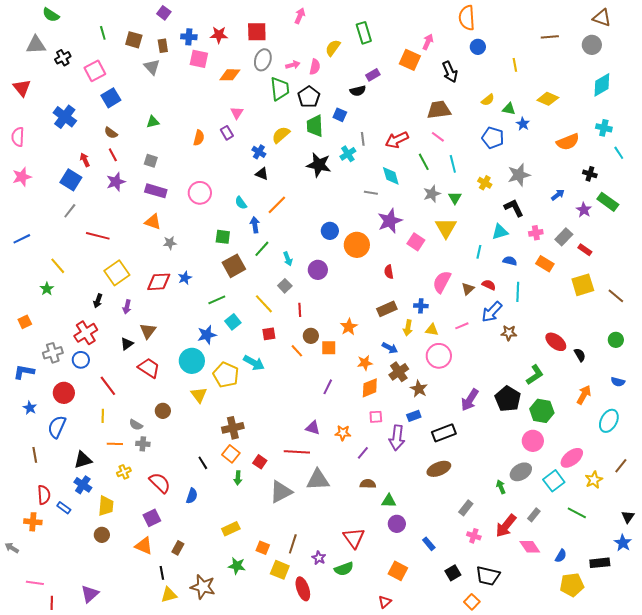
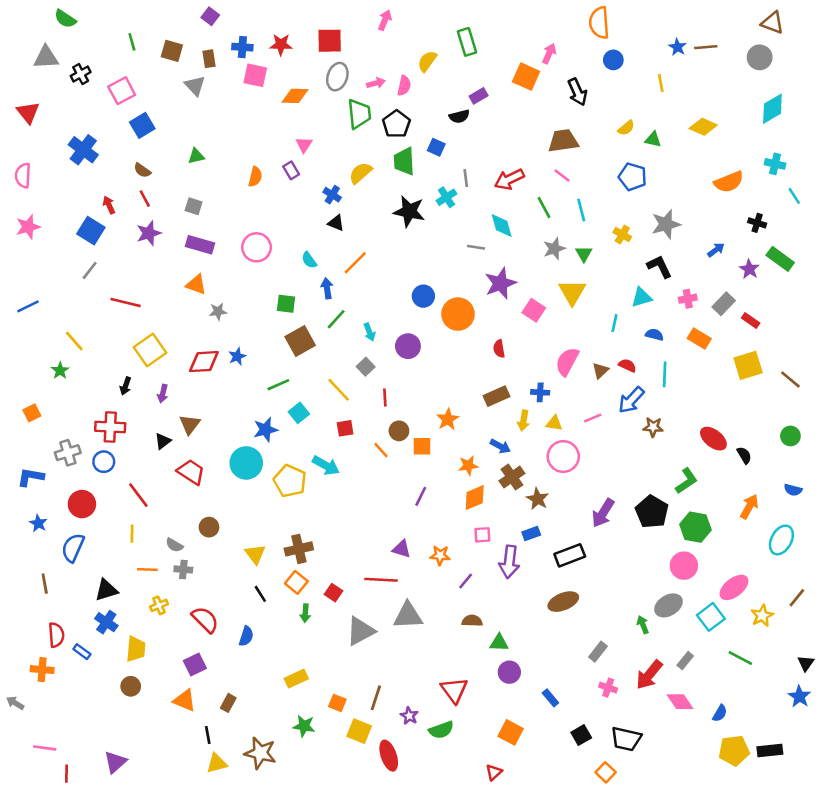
blue star: (523, 124) -> (677, 47), moved
red cross: (86, 333) -> (110, 427), turned 35
yellow triangle: (199, 395) -> (255, 554), moved
black rectangle: (600, 563) -> (770, 750), moved

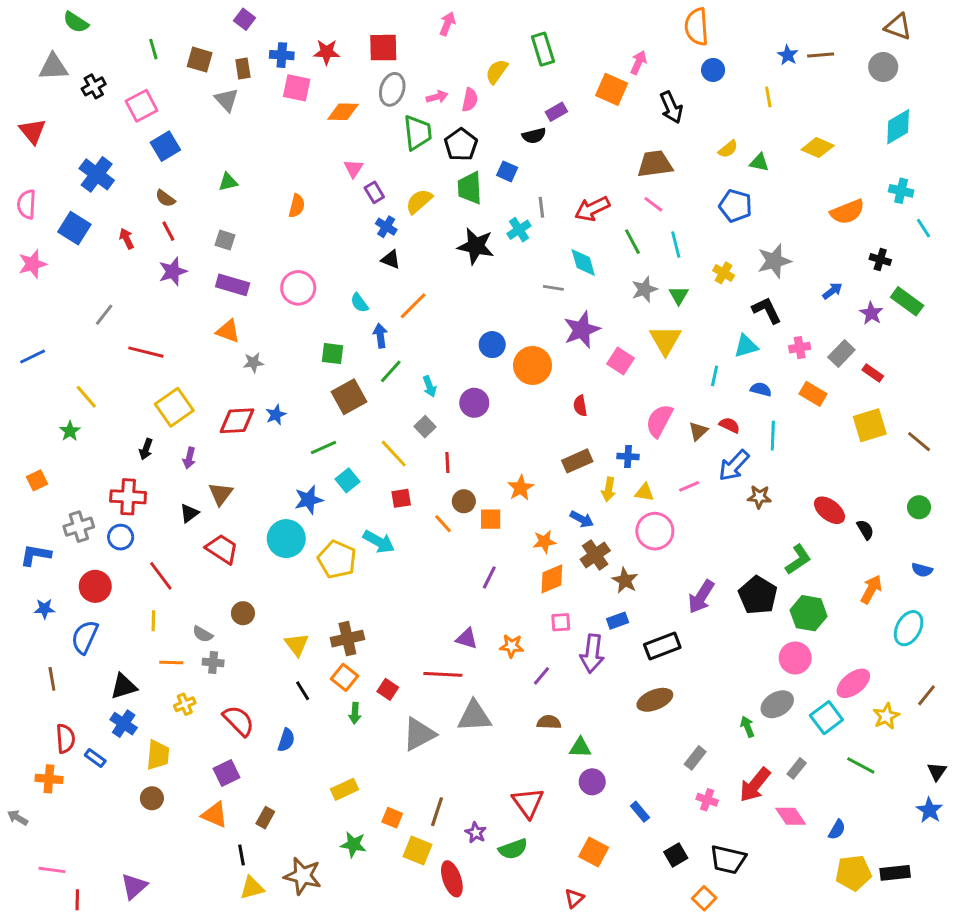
purple rectangle: (291, 170) -> (374, 192), moved
blue square: (91, 231) -> (74, 228), moved
blue star: (38, 523) -> (44, 609), turned -30

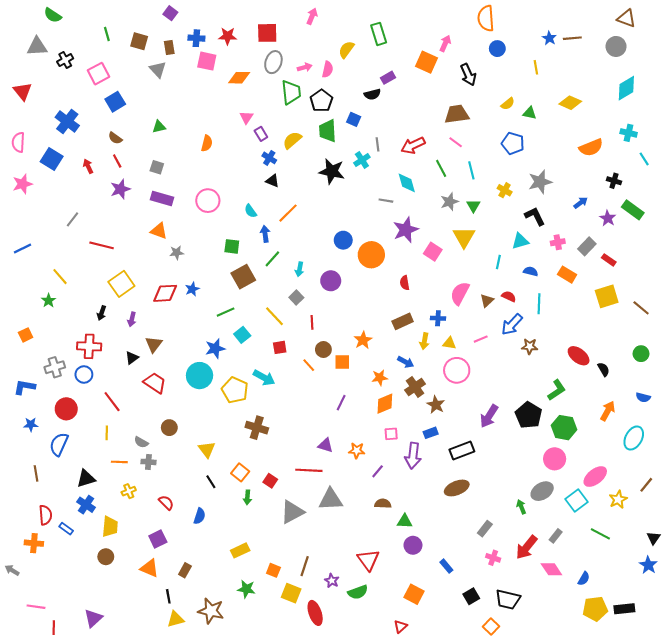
cyan arrow: (430, 386) -> (299, 269), turned 32
brown cross: (347, 639) -> (257, 428), moved, turned 30
red semicircle: (238, 721) -> (166, 503), size x0.7

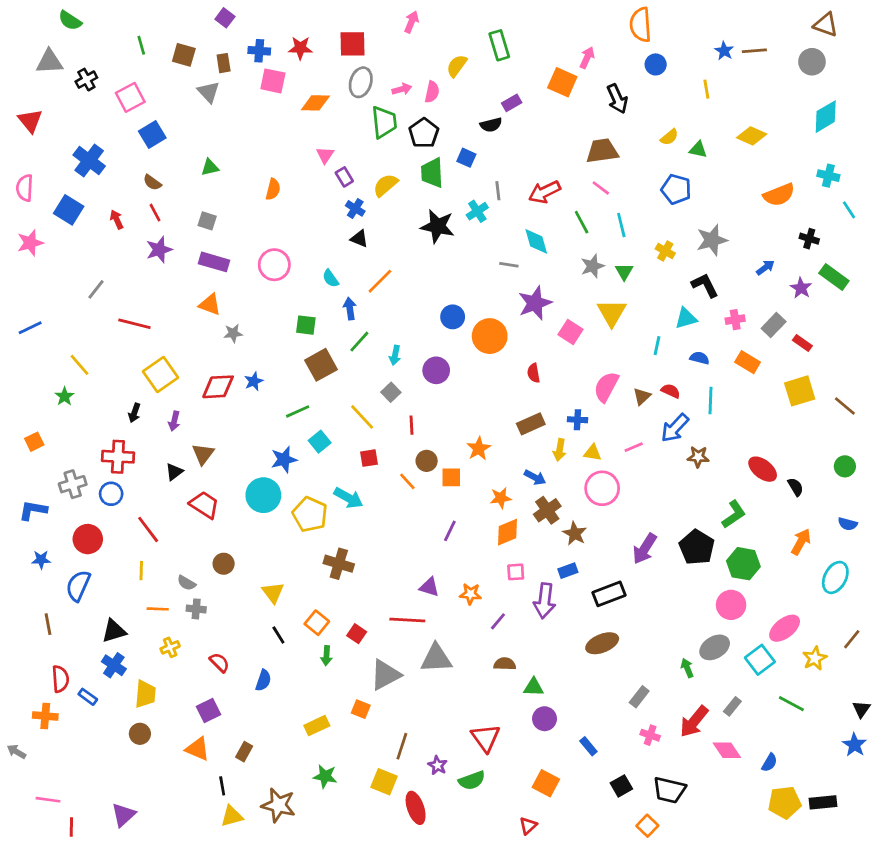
orange square: (273, 570) -> (361, 709), moved

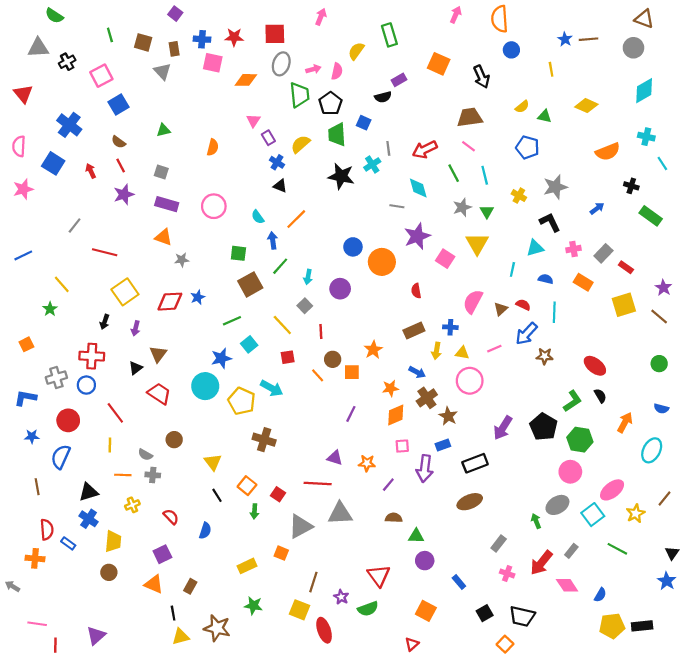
pink arrow: (587, 58) -> (456, 15), moved
purple star: (801, 288) -> (663, 288), moved
black semicircle: (796, 487) -> (600, 396), moved

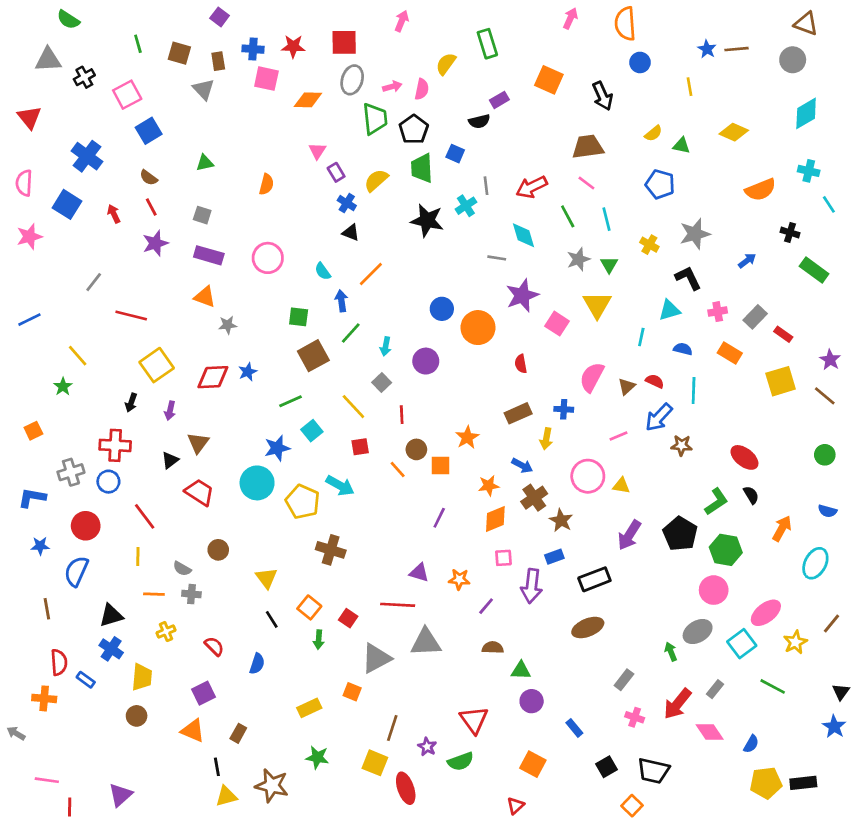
yellow triangle: (462, 353) -> (621, 486), moved

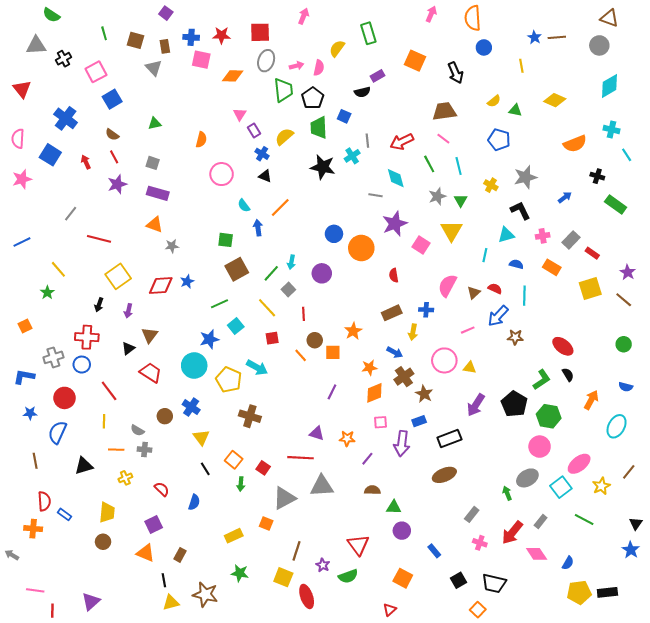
pink circle: (268, 258) -> (222, 174), moved
green line: (351, 333) -> (271, 273), moved
blue cross: (111, 649) -> (191, 407), moved

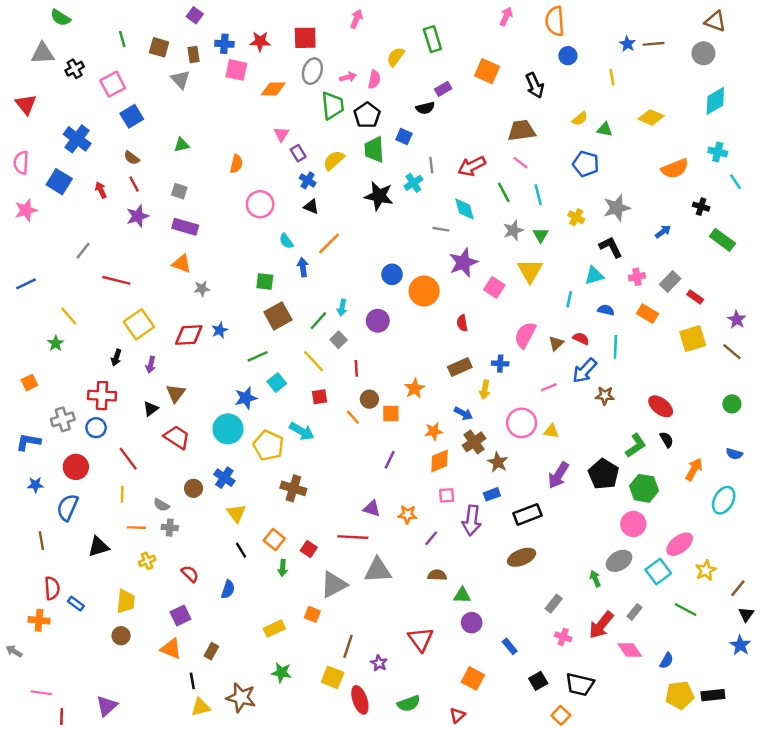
brown line: (629, 472) -> (738, 588), moved
green semicircle: (348, 576) -> (409, 703), moved

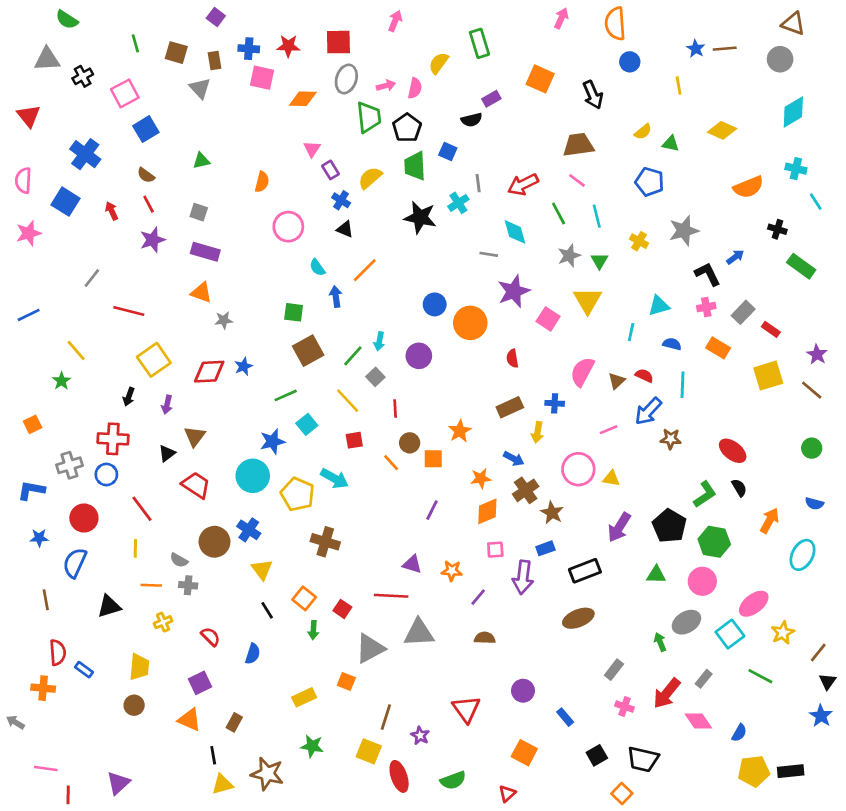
black L-shape: (611, 247) -> (708, 274), moved
brown circle: (194, 488) -> (214, 542), size x1.5
green triangle: (462, 595) -> (656, 575), moved

